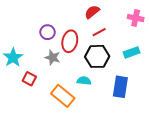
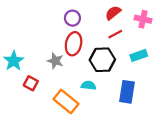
red semicircle: (92, 12) -> (113, 13), moved
purple circle: (48, 32) -> (72, 18), moved
red line: (99, 32) -> (115, 34), moved

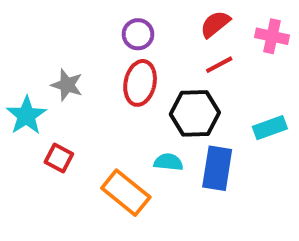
cyan rectangle: (139, 55) -> (270, 128), moved
gray star: (55, 61) -> (67, 85), moved
blue rectangle: (127, 92) -> (217, 168), moved

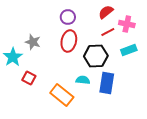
pink cross: (272, 36) -> (127, 24), moved
cyan rectangle: (270, 128) -> (129, 50), moved

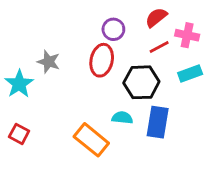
purple circle: (68, 17) -> (113, 29), moved
red square: (29, 78) -> (19, 134), moved

